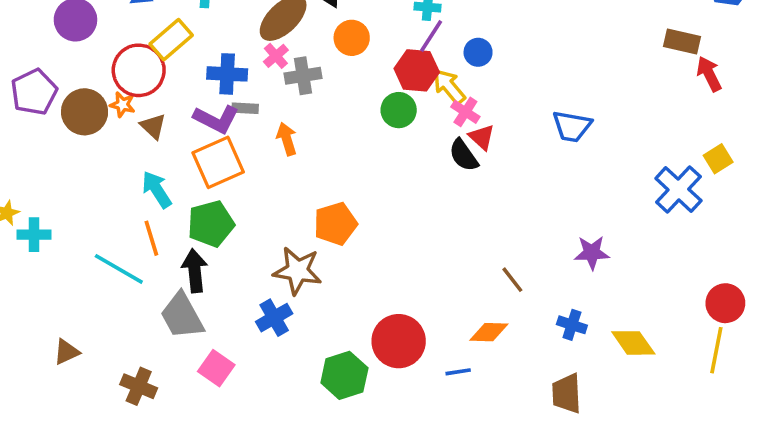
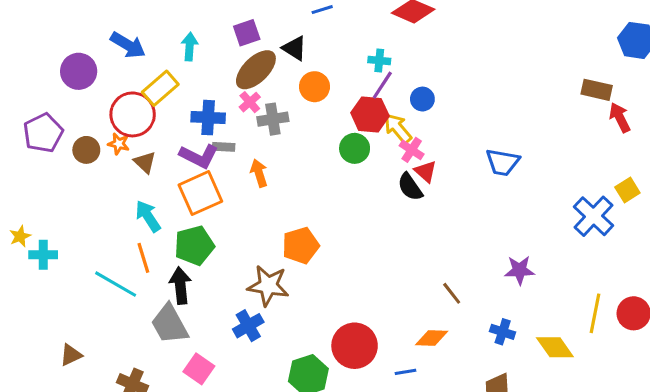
brown circle: (85, 112) -> (86, 150), size x0.7
yellow line: (716, 350) -> (595, 313), moved

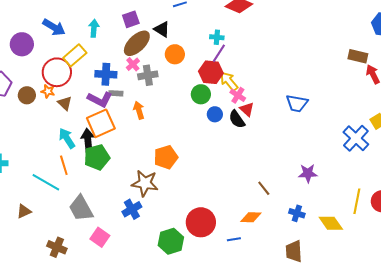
blue circle: (422, 99) -> (215, 114), moved
black arrow: (180, 286) -> (88, 140), moved
brown triangle: (71, 355) -> (24, 211), moved

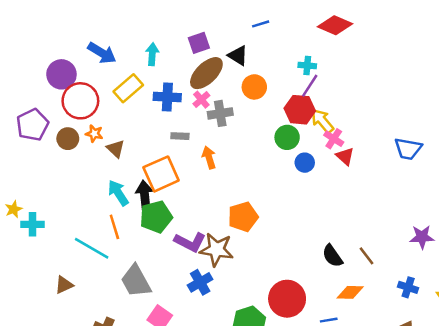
red circle: (57, 72) -> (80, 101), moved
blue cross: (106, 74) -> (167, 97), moved
purple L-shape: (100, 99) -> (190, 242), moved
black semicircle: (237, 119) -> (332, 256), moved

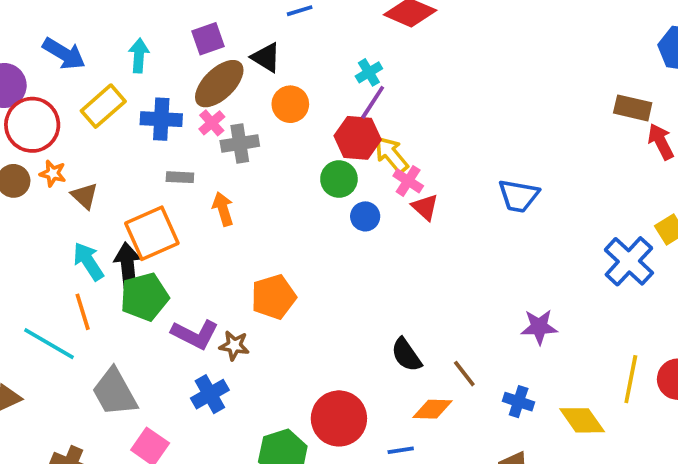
cyan cross: (307, 66) -> (369, 72), turned -36
brown star: (217, 250) -> (234, 346), size x0.6
brown line: (366, 256) -> (464, 374), moved

